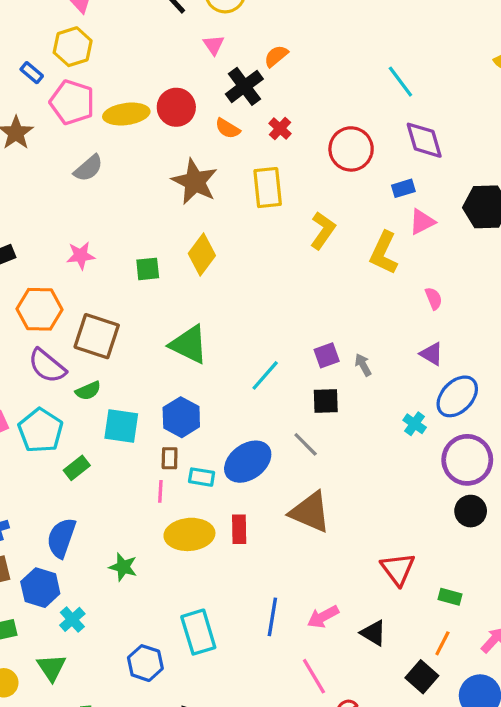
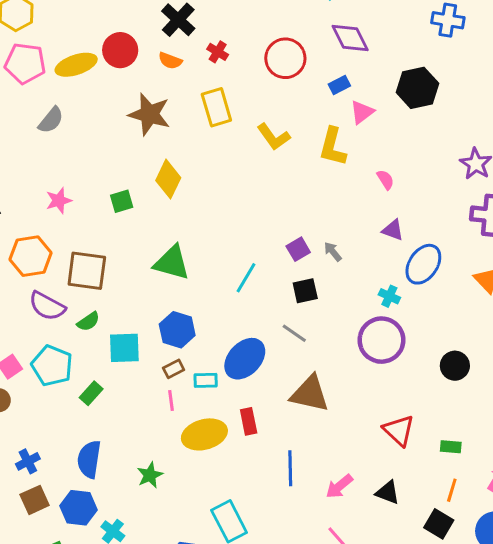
yellow L-shape: (323, 230) -> (274, 137), turned 120
brown rectangle: (170, 458) -> (174, 369), turned 72
purple circle: (467, 460) -> (381, 340), moved
green star: (123, 567) -> (150, 475), turned -30
blue line: (272, 617) -> (290, 468), moved

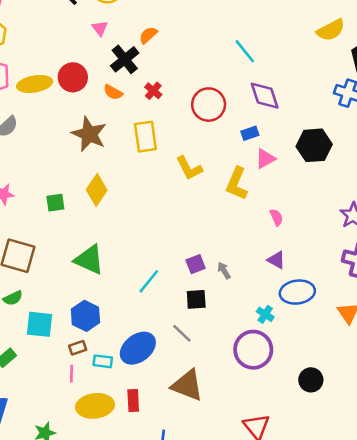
blue ellipse: (423, 264) -> (297, 292), turned 40

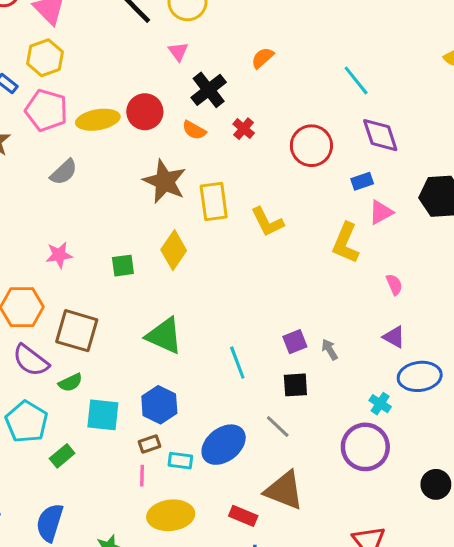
orange semicircle: (148, 35) -> (263, 58), moved
yellow rectangle: (145, 137) -> (214, 201), moved
yellow L-shape: (189, 168) -> (267, 222), moved
cyan line: (149, 281) -> (237, 363), turned -60
red rectangle: (133, 400) -> (243, 516), moved, turned -65

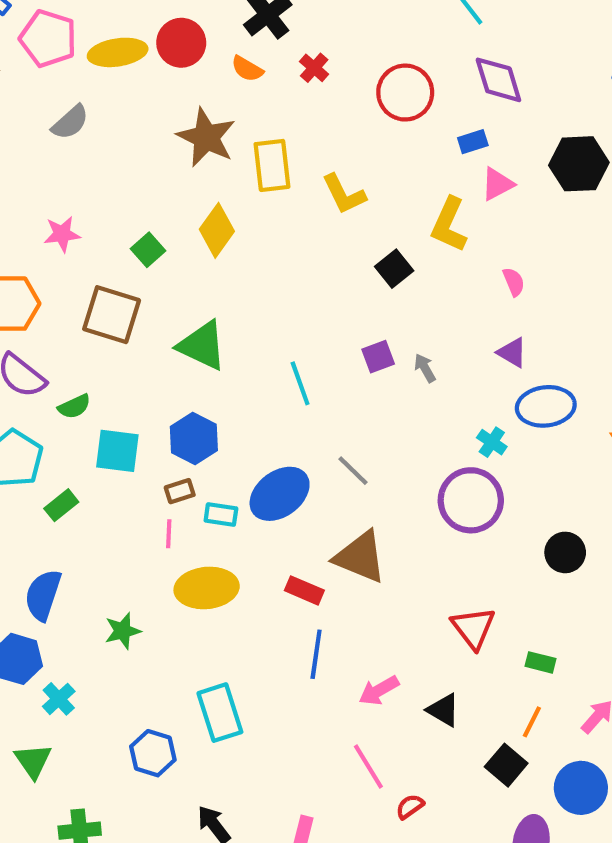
green square: (123, 266) -> (148, 250), turned -35
brown square: (77, 331) -> (112, 315), moved
black square: (295, 385) -> (394, 269), moved, turned -36

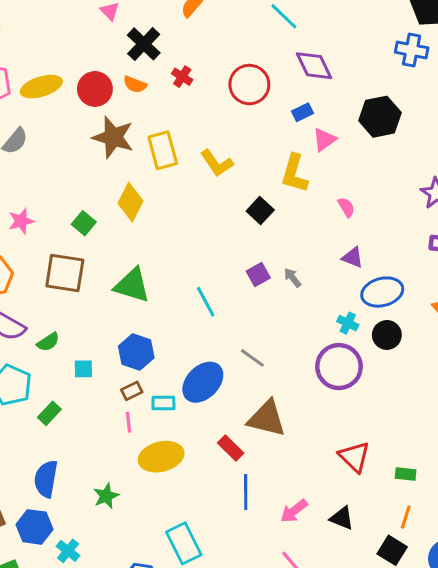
red circle: (181, 43) -> (95, 89), moved
cyan square: (117, 451) -> (83, 369), size x0.6
black circle: (565, 552) -> (387, 335), moved
red rectangle: (304, 590) -> (231, 448), turned 30

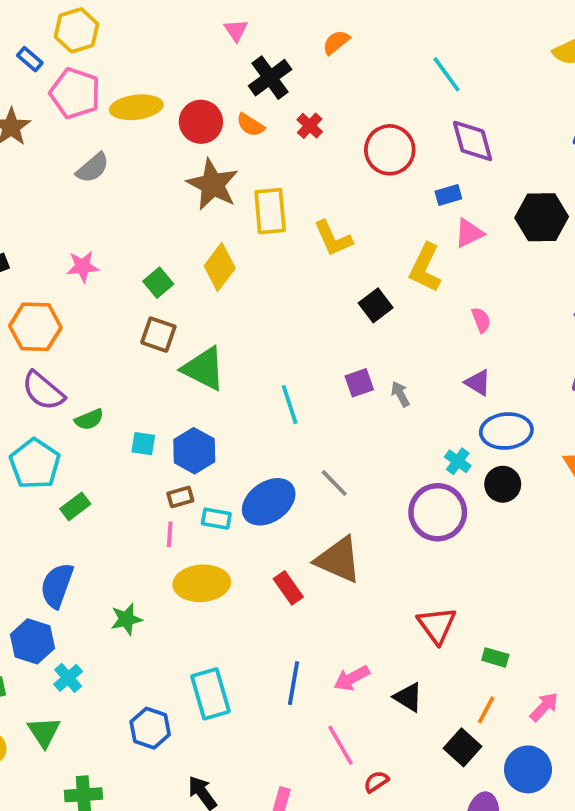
brown square: (65, 273) -> (158, 335), moved, size x0.7
cyan square: (83, 369) -> (143, 444), moved
blue line: (246, 492) -> (294, 683), moved

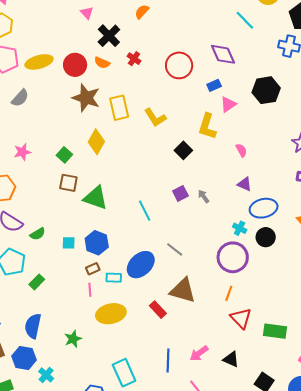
cyan line: (447, 74) -> (245, 20), moved
green rectangle: (495, 657) -> (275, 331), size x1.6
orange line: (486, 710) -> (229, 293), moved

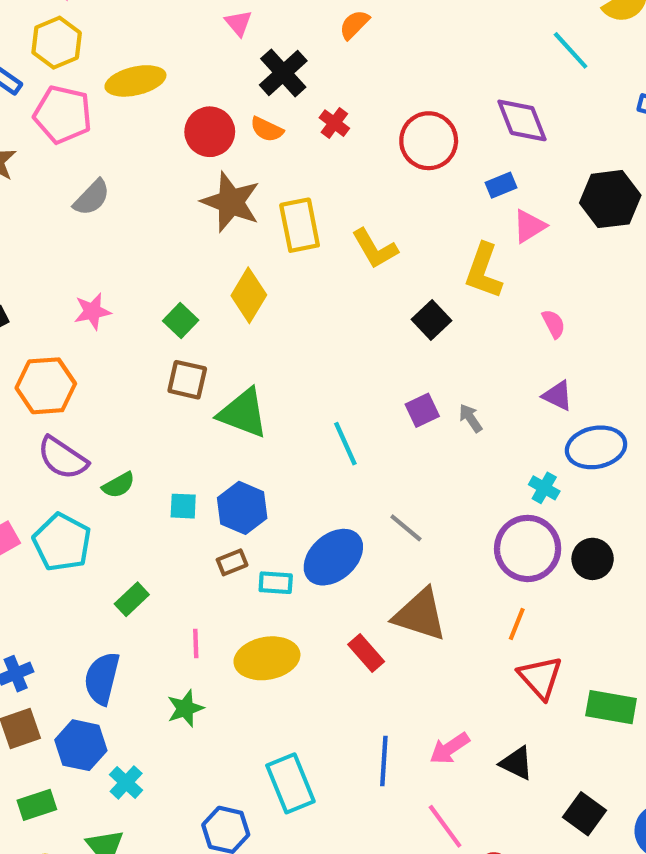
yellow ellipse: (39, 62) -> (135, 81), moved
black circle: (266, 237) -> (593, 559), moved
green rectangle: (37, 282) -> (132, 599), moved
pink line: (90, 290) -> (196, 643), moved

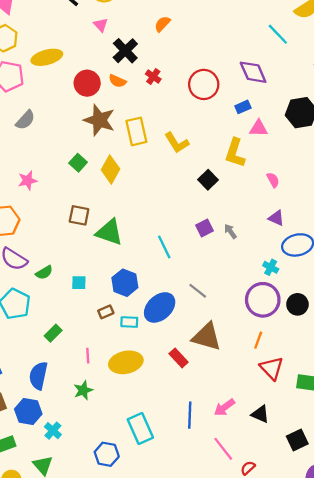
pink triangle: (529, 226) -> (259, 128), turned 36
green square: (181, 320) -> (78, 163), moved
blue hexagon: (242, 508) -> (125, 283), moved
black square: (585, 814) -> (297, 440), turned 30

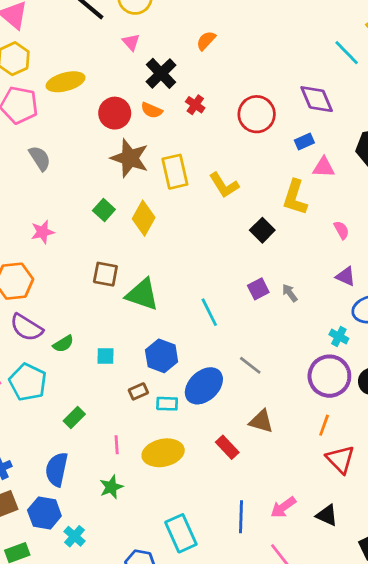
gray semicircle: (25, 120) -> (40, 158), turned -75
brown triangle: (207, 337) -> (261, 421), size x0.7

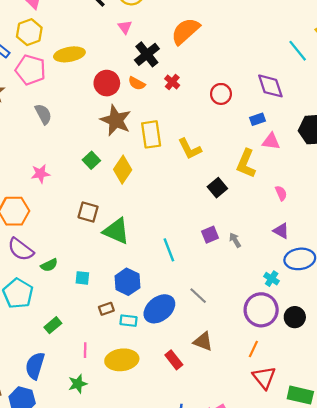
orange semicircle: (206, 41) -> (185, 31), size x1.8
red circle: (257, 114) -> (221, 94), size x0.7

